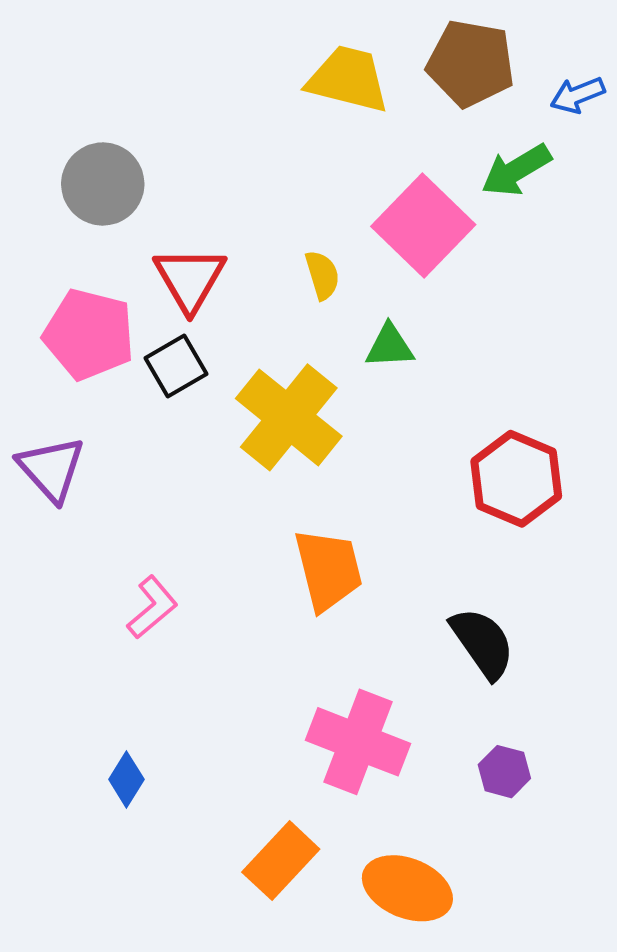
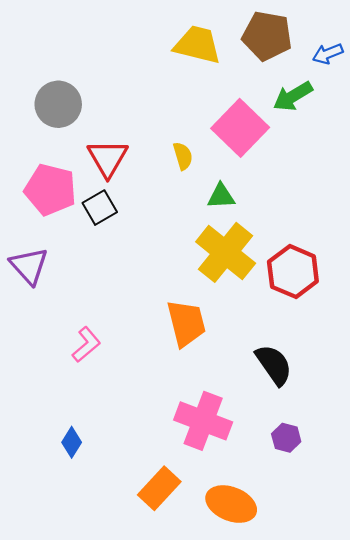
yellow cross: (289, 417) -> (226, 252), moved

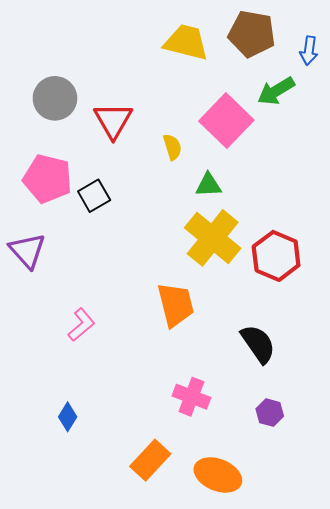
blue arrow: (328, 54) -> (309, 51), turned -60
red triangle: (108, 158) -> (113, 121), moved
pink cross: (203, 421) -> (191, 397), size x0.7

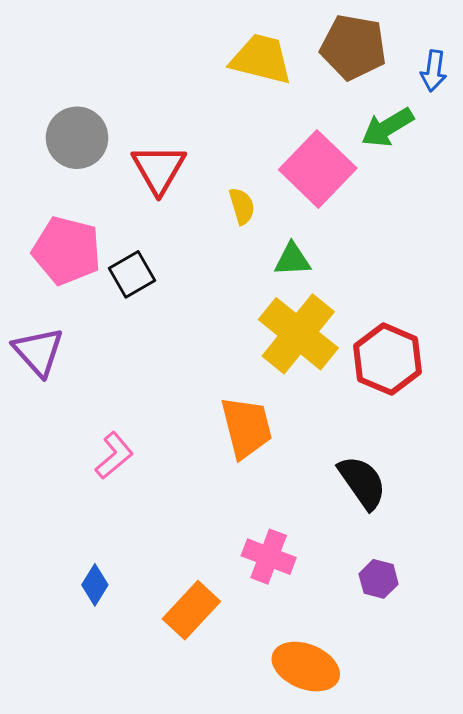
orange rectangle: (150, 460) -> (191, 610), moved

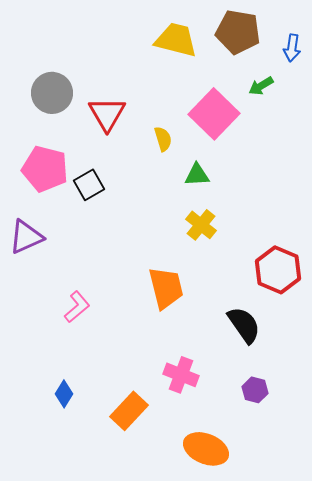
green arrow: (387, 127) -> (261, 86), size x0.7
yellow cross: (298, 334) -> (201, 225), size x0.6
purple triangle: (38, 352) -> (26, 237), turned 48
red hexagon: (387, 359) -> (278, 270), moved

